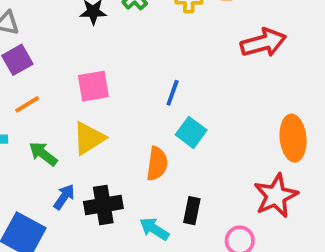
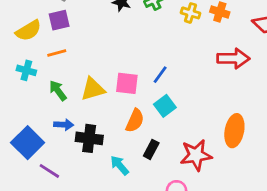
pink square: (93, 86) -> (127, 83), moved
red star: (276, 196) -> (196, 155), moved
blue arrow: (64, 197) -> (64, 125), turned 42
black rectangle: (192, 211) -> (151, 149), moved

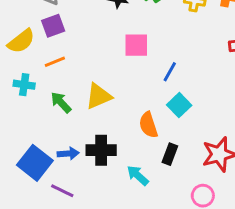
pink square: (127, 83) -> (136, 45), moved
orange semicircle: (135, 121) -> (148, 125), turned 145
blue arrow: (64, 125) -> (68, 154), moved

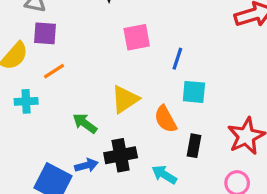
purple square: (53, 26) -> (45, 33), turned 35
yellow triangle: (99, 96) -> (125, 99), moved
green arrow: (61, 102) -> (85, 123), moved
cyan square: (179, 105) -> (194, 92), turned -30

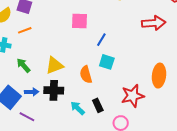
yellow triangle: (125, 99) -> (54, 65), moved
green arrow: (85, 123) -> (23, 65), moved
black rectangle: (194, 146) -> (98, 105), moved, turned -48

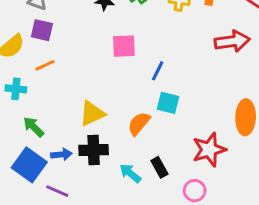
green arrow: (23, 65) -> (34, 127), moved
orange semicircle: (86, 75) -> (139, 123), turned 60

